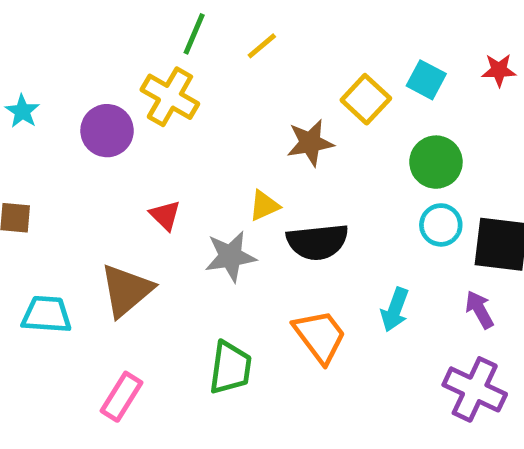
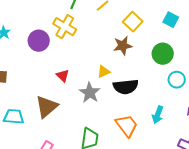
yellow square: (366, 99) -> (133, 22), moved
green circle: (436, 162) -> (163, 54), moved
gray star: (230, 256) -> (90, 93), turned -30

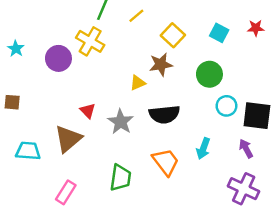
yellow triangle: (104, 72) -> (138, 83), moved
red triangle: (63, 76) -> (88, 111), moved

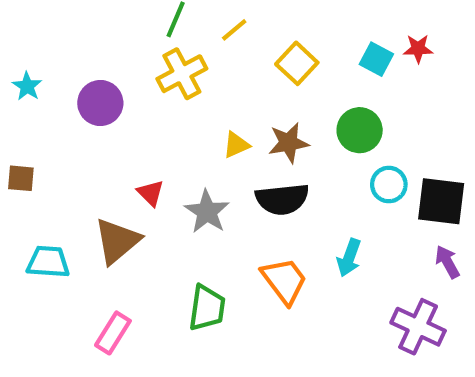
red star: (256, 28) -> (418, 49), moved
yellow cross: (90, 41) -> (182, 74), moved, turned 32
brown star: (161, 64) -> (288, 143), moved
purple arrow: (246, 148) -> (447, 262), moved

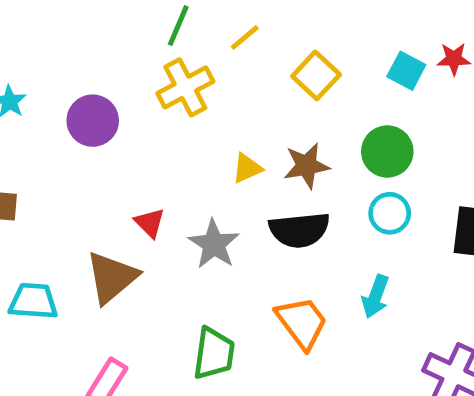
cyan circle: (389, 185) -> (390, 213), moved

